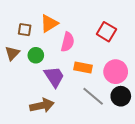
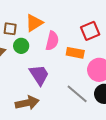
red square: (106, 32) -> (90, 31), turned 36
green circle: (36, 55) -> (21, 46), moved
orange rectangle: (83, 68) -> (75, 53), moved

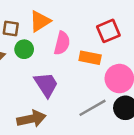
gray line: (77, 94) -> (92, 108), turned -70

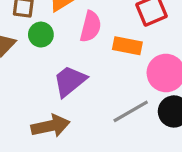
purple trapezoid: (46, 85) -> (70, 81), turned -96

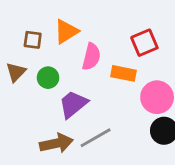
green circle: (41, 35) -> (48, 78), moved
gray line: (131, 111) -> (96, 138), moved

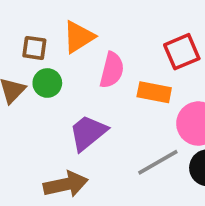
green circle: (48, 78) -> (47, 83), moved
gray line: (96, 138) -> (158, 162), moved

